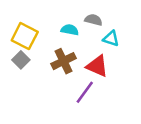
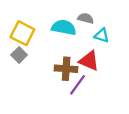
cyan semicircle: (70, 30) -> (64, 27), size x1.5
brown cross: (63, 61) -> (66, 69), moved, turned 30

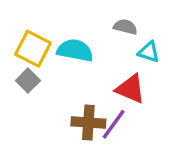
cyan semicircle: (64, 27) -> (75, 50), moved
brown cross: (66, 69) -> (88, 123), moved

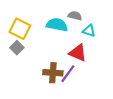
cyan semicircle: (75, 50) -> (57, 25), moved

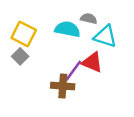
cyan triangle: (89, 31) -> (105, 36), size x1.5
purple line: (68, 74) -> (73, 71), moved

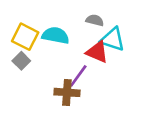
cyan semicircle: (67, 29) -> (56, 35), moved
red triangle: (92, 62) -> (97, 52), moved

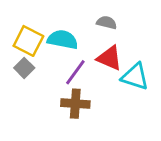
cyan triangle: (112, 39) -> (135, 77), moved
purple line: (78, 76) -> (75, 72), moved

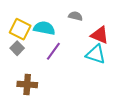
red triangle: (109, 58) -> (100, 35), moved
brown cross: (75, 104) -> (27, 84), moved

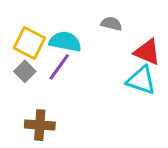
purple line: (53, 51) -> (59, 67), moved

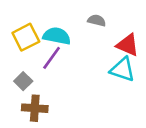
yellow square: (29, 43) -> (26, 37), turned 36
gray square: (25, 71) -> (23, 81), moved

